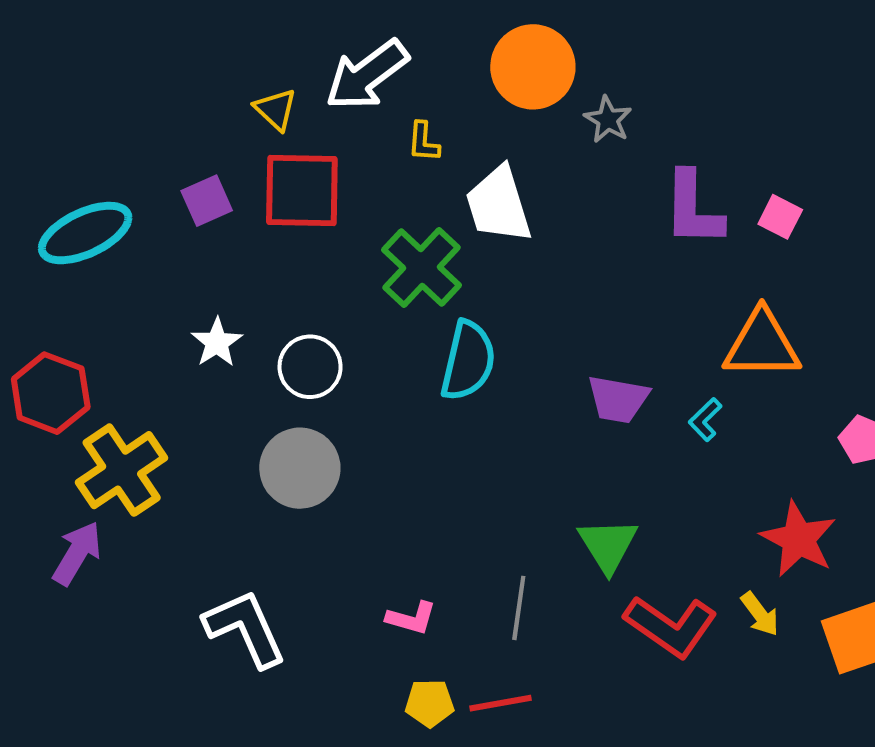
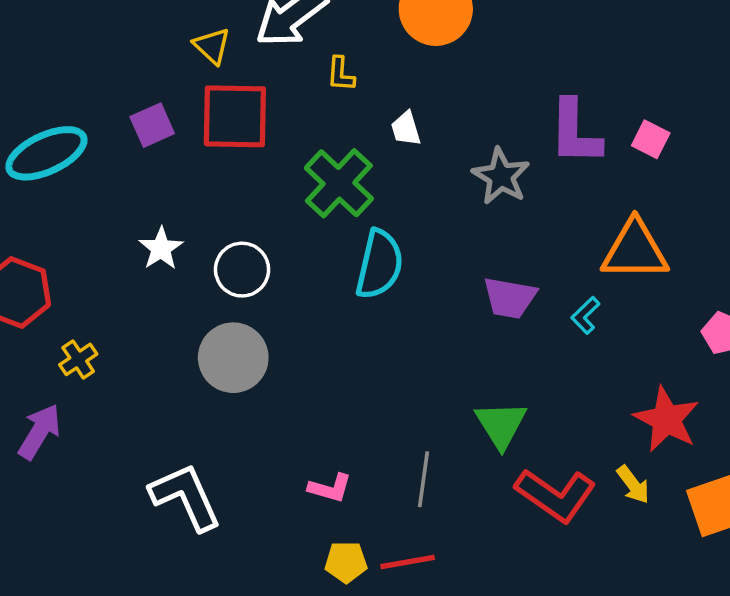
gray star: (608, 120) -> (501, 176), moved, size x1.4
white trapezoid: (498, 205) -> (406, 129), size x0.5
yellow cross: (122, 470) -> (78, 359), size x0.5

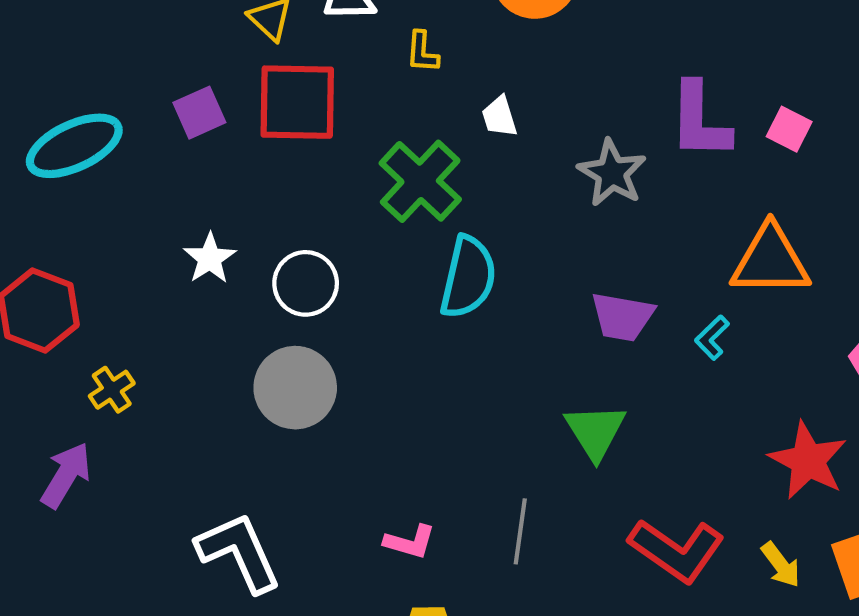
green triangle: (501, 425) -> (595, 431), moved
yellow arrow: (633, 485) -> (781, 565), moved

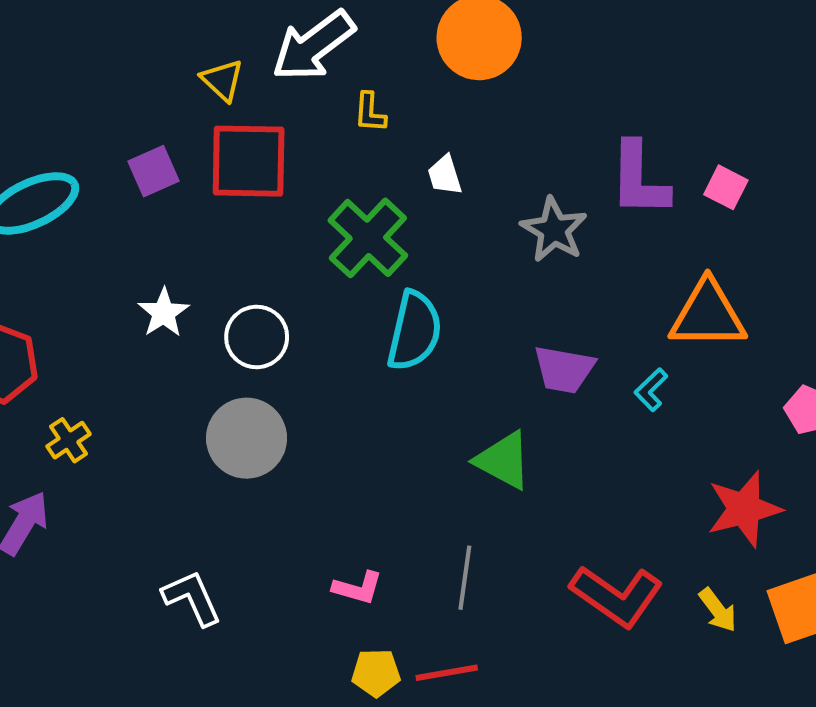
green triangle: (595, 431) -> (503, 460), moved, turned -30
red star: (808, 461) -> (744, 509), turned 30
white L-shape: (239, 552) -> (192, 598), size x0.7

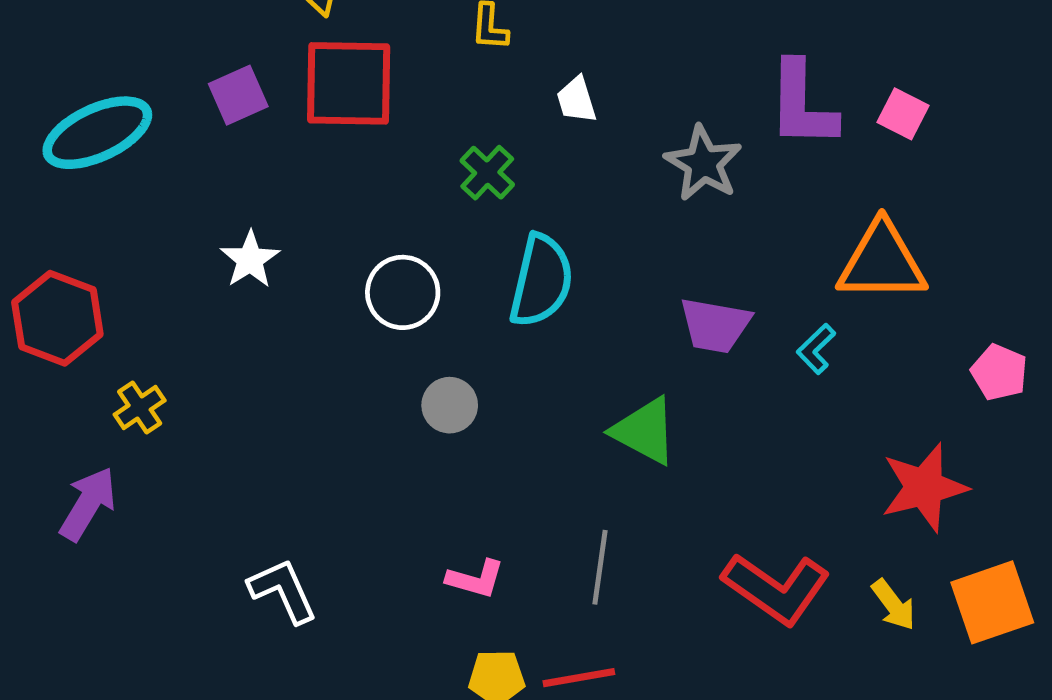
green cross: (368, 238) -> (487, 173), size x0.6
white circle: (257, 337) -> (403, 292), moved
gray circle: (247, 438) -> (450, 405), moved, size x0.6

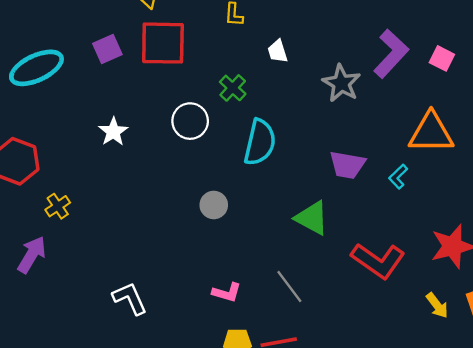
purple L-shape: (802, 105) -> (391, 54), turned -138
white circle: (403, 292) -> (190, 121), moved
gray line: (600, 567) -> (289, 287), turned -45
red L-shape: (776, 588) -> (378, 261), moved

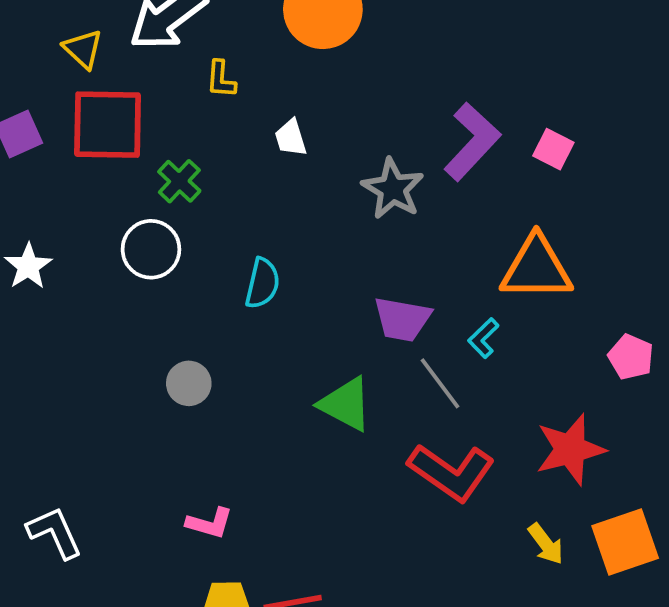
green cross: (233, 88) -> (179, 181), moved
cyan semicircle: (260, 142) -> (262, 283), size x0.7
gray line: (289, 287) -> (440, 383), moved

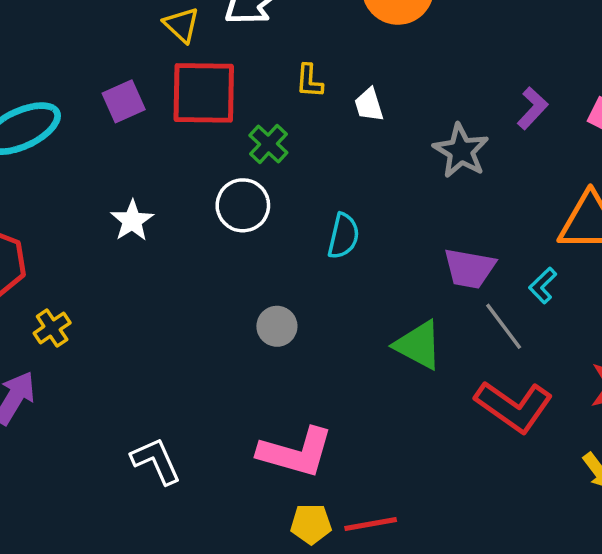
yellow L-shape: (221, 79) -> (309, 81), moved
purple L-shape: (472, 142) -> (533, 108), size x0.6
pink L-shape: (210, 523) -> (296, 452), size x1.8

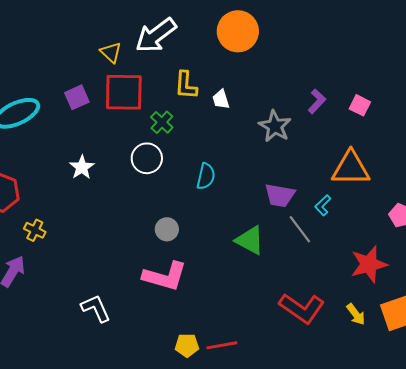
yellow L-shape: (309, 81) -> (186, 85), size x1.4
yellow cross: (52, 328) -> (35, 230), turned -30
red L-shape: (514, 406) -> (302, 308), moved
pink L-shape: (296, 452) -> (165, 276), moved

